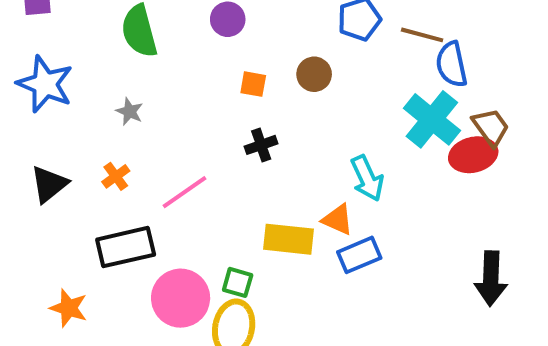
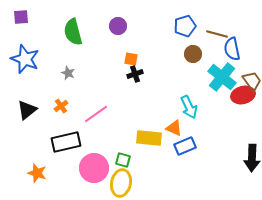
brown circle: (314, 74) -> (193, 54), moved
black cross: (261, 145) -> (135, 74), moved

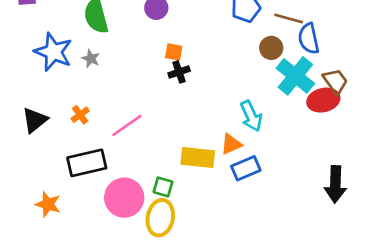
brown circle: (193, 54) -> (271, 48), moved
blue star: (25, 59) -> (53, 52), moved
gray star: (68, 73) -> (91, 59), moved
orange triangle: (174, 128) -> (231, 144), turned -48

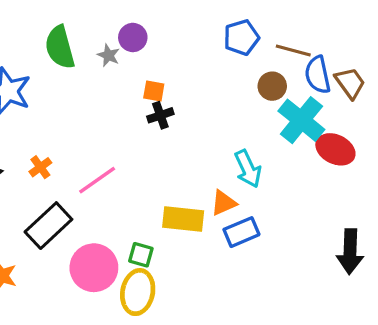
gray star: (91, 59) -> (108, 55), moved
brown trapezoid: (335, 81) -> (350, 83), moved
red ellipse: (323, 100) -> (335, 149), turned 40
black rectangle: (87, 163) -> (48, 226), turned -30

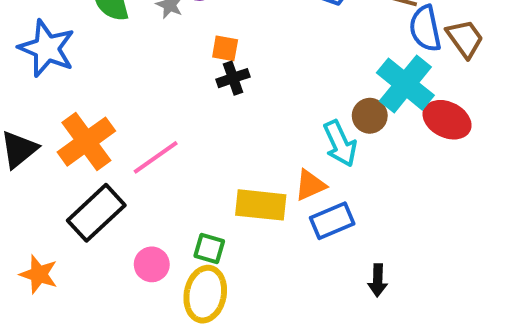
brown circle: (272, 86) -> (370, 116), moved
orange cross: (40, 167) -> (86, 142), size x2.0
black arrow: (350, 251) -> (378, 280), moved, size x0.6
pink circle: (94, 268) -> (152, 264), size x0.6

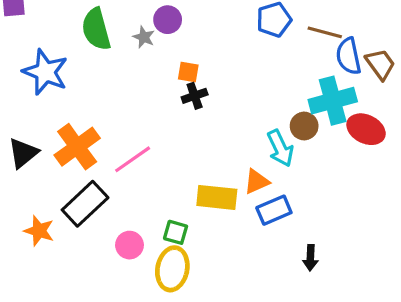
cyan cross: (405, 84) -> (333, 101), turned 36
orange star: (39, 274) -> (39, 231), moved

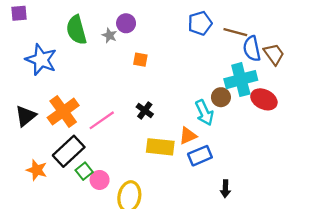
black cross: (195, 96) -> (145, 110), moved, turned -35
green square: (176, 232) -> (84, 171), moved, turned 35

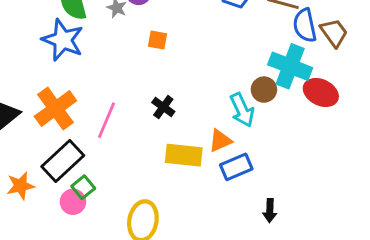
blue star: (41, 60) -> (63, 40), moved
cyan cross: (241, 80) -> (290, 66), turned 36
pink line: (102, 120) -> (106, 120), turned -32
orange star: (37, 170) -> (20, 186), turned -30
pink circle: (100, 180) -> (73, 202), moved

